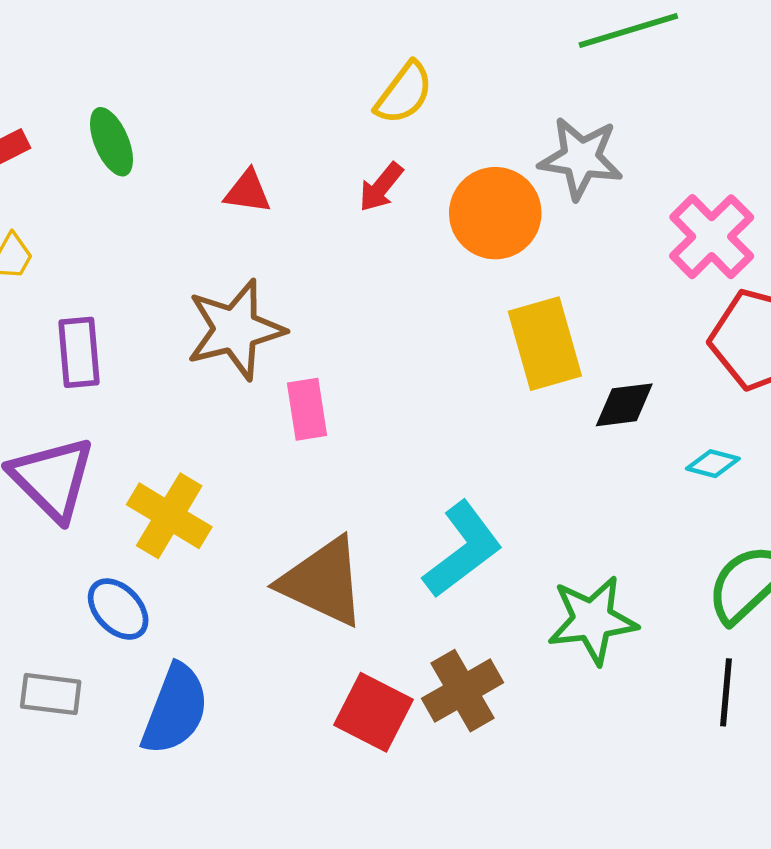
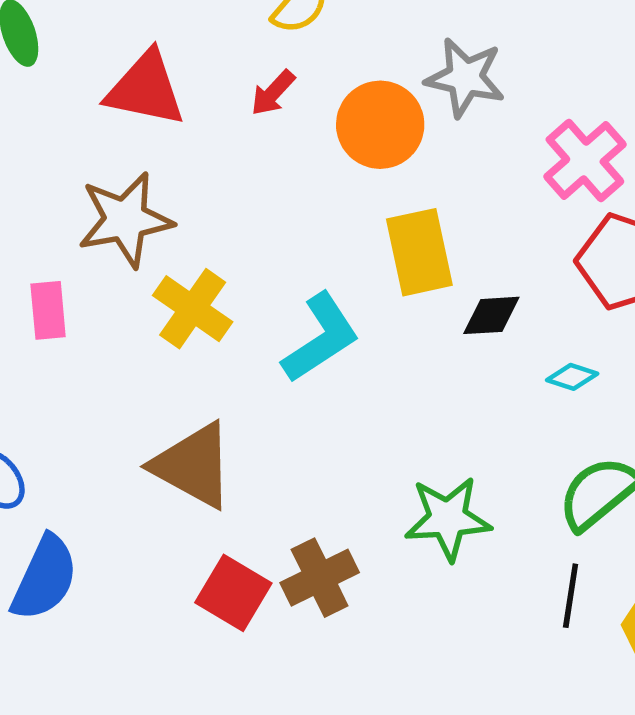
red triangle: (248, 192) -> (146, 89), size x1.8
pink rectangle: (307, 409) -> (48, 310), moved
yellow cross: (169, 516) -> (193, 309), moved
cyan L-shape: (463, 550) -> (321, 338), moved

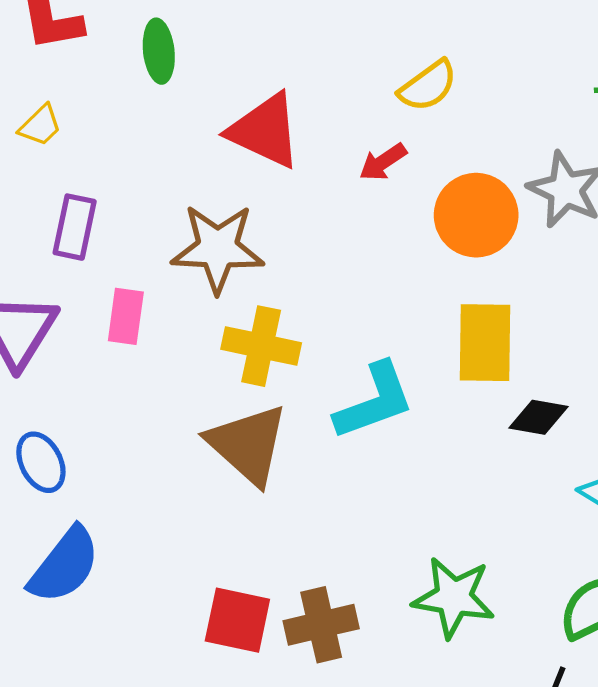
yellow cross: (193, 309) -> (261, 346), turned -36
brown triangle: (193, 465) -> (248, 444), moved
red square: (233, 593) -> (237, 620), turned -32

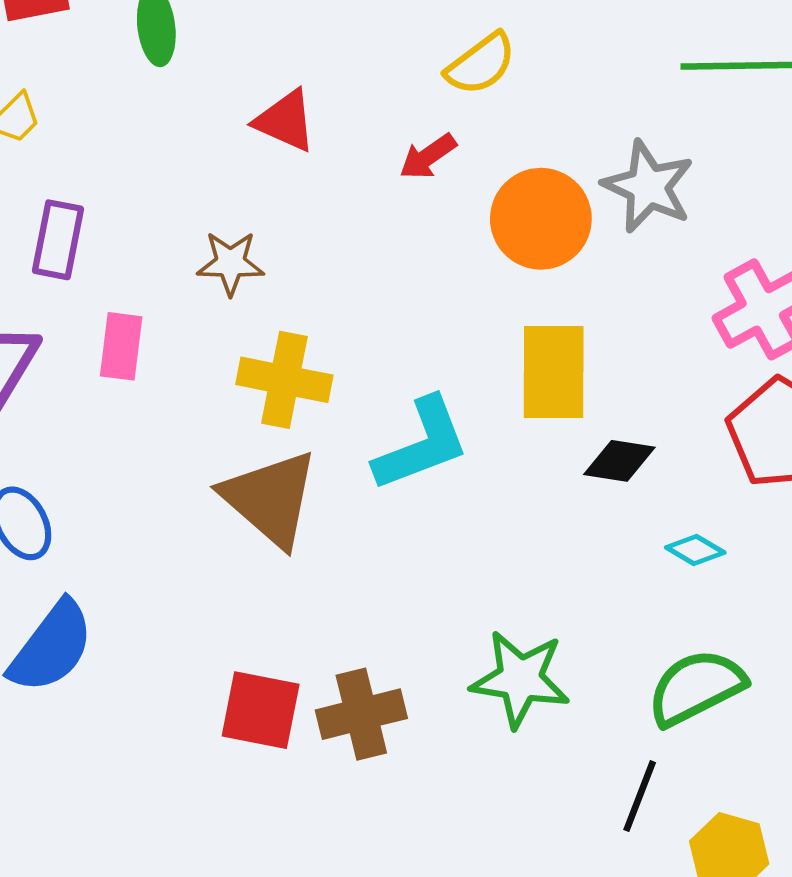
red triangle: (265, 131) -> (285, 121), size x0.7
brown star: (218, 248) -> (230, 263), size x0.6

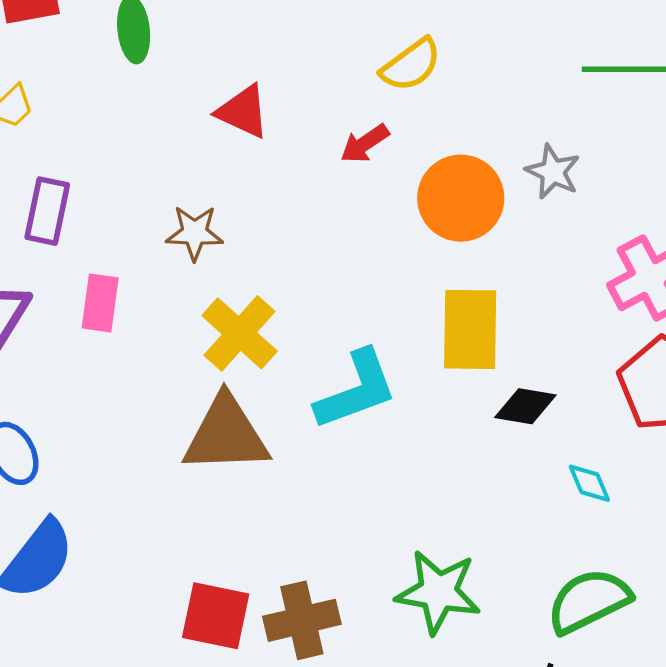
gray star: (648, 187) -> (553, 172), size x0.7
yellow cross: (284, 380) -> (240, 333), turned 30
brown triangle: (270, 498) -> (226, 435), turned -44
cyan diamond: (695, 550) -> (589, 483), turned 36

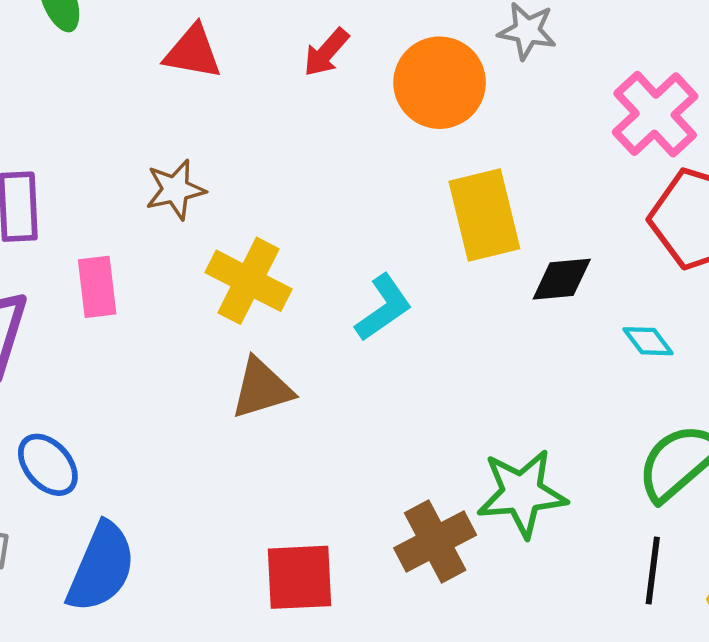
cyan L-shape: (356, 390) -> (384, 308), size x0.7
brown triangle: (226, 435) -> (262, 389), size x0.7
brown cross: (302, 620) -> (435, 541), moved

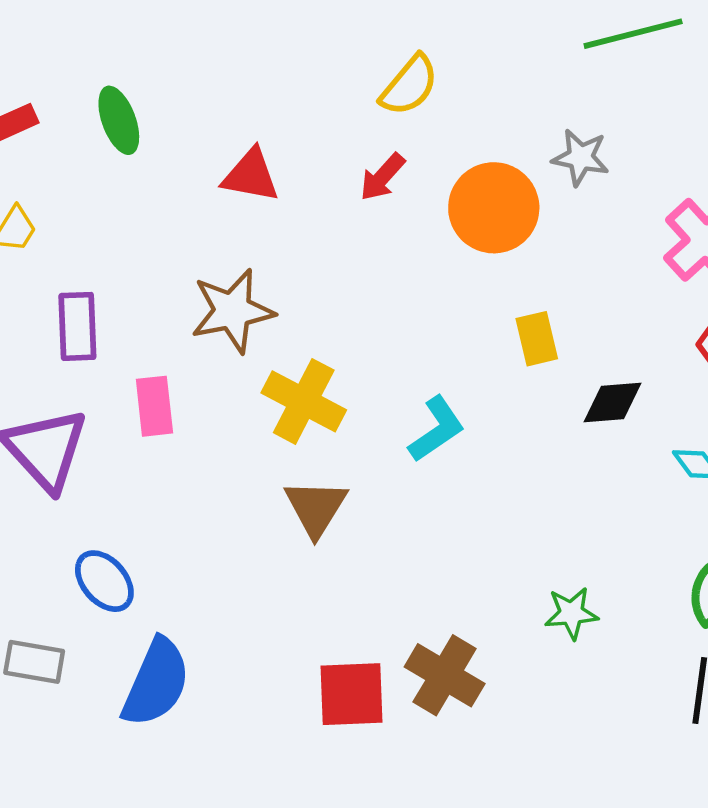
brown star: (175, 190) -> (232, 311), size x1.4
yellow rectangle: (484, 215) -> (537, 339), size x0.6
brown triangle: (262, 389) -> (316, 508), turned -42
green star: (522, 493) -> (571, 613), size x0.6
brown cross: (435, 541) -> (445, 675), moved, turned -32

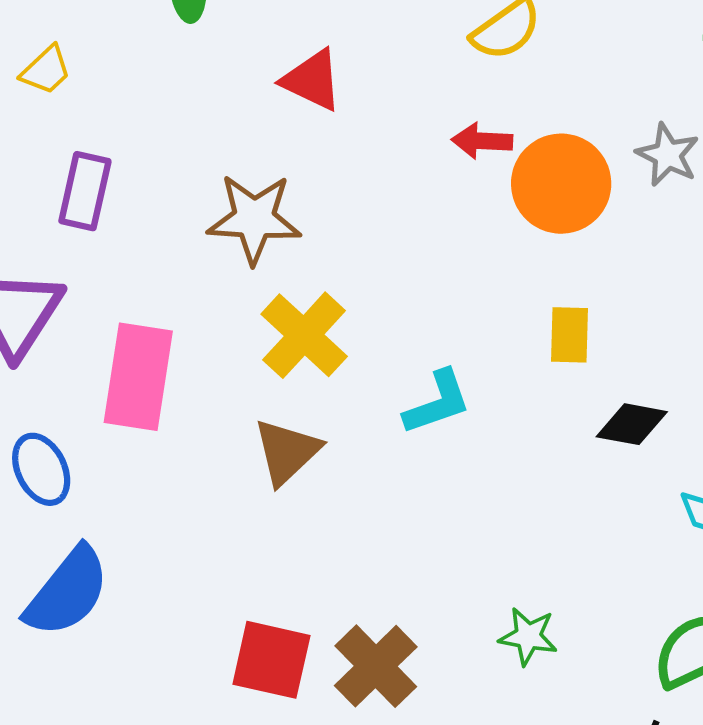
red arrow: (382, 177) -> (482, 141), moved, turned 36
pink rectangle: (154, 406) -> (138, 377), moved, size x1.6

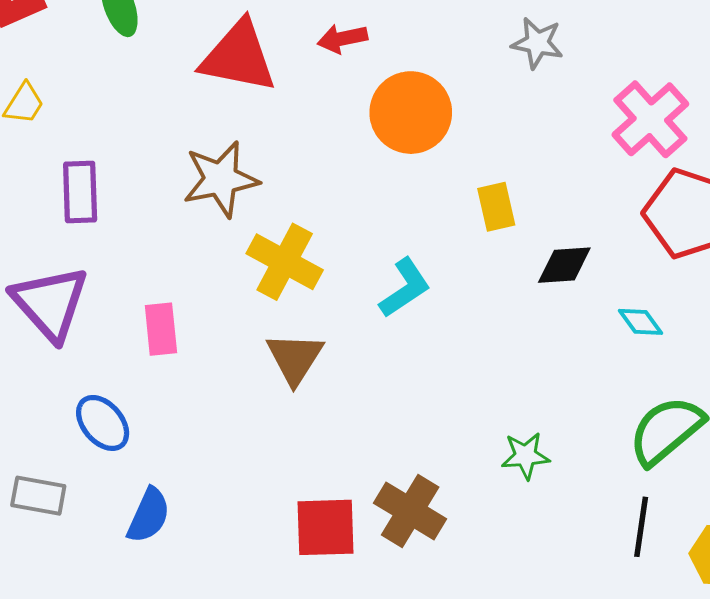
red triangle: (312, 80) -> (238, 57), size x1.5
red arrow: (482, 141) -> (342, 39), moved
orange circle: (561, 184) -> (411, 113), moved
pink rectangle: (138, 377) -> (161, 329), size x0.6
blue semicircle: (67, 592) -> (149, 515), size x0.7

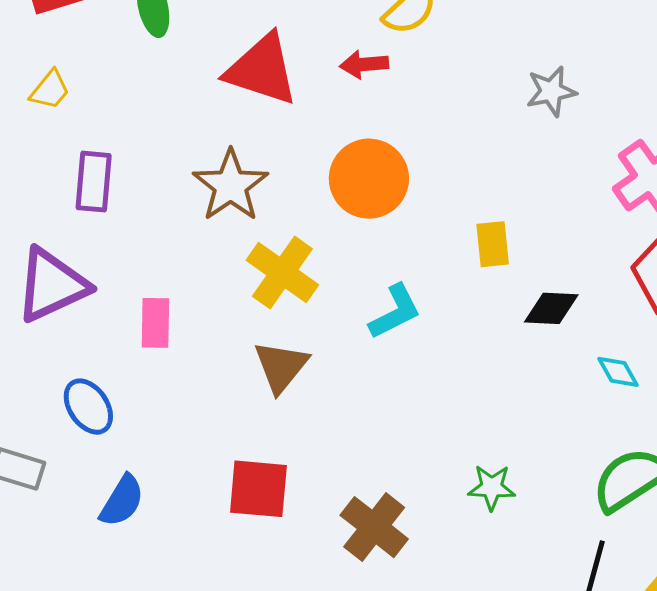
gray star: (537, 43) -> (551, 91), turned -30
orange circle: (411, 113) -> (369, 179), moved
brown star: (221, 179) -> (231, 186), turned -30
purple triangle: (50, 303) -> (52, 285), turned 40
red square: (326, 527) -> (258, 489), moved

